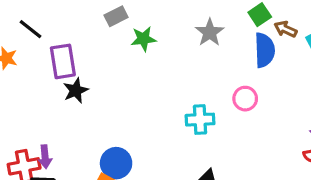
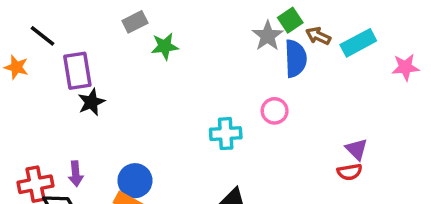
gray star: (210, 32) -> (268, 36), moved
purple arrow: (45, 157) -> (76, 174), moved

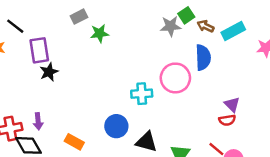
gray star: (268, 36) -> (171, 26), turned 30
blue semicircle: (296, 59) -> (203, 57), moved
pink circle: (275, 111) -> (175, 78), size x1.6
blue circle: (135, 181) -> (116, 126), moved

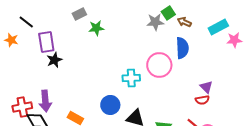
cyan rectangle: (233, 31) -> (218, 27), moved
purple arrow: (38, 121) -> (45, 101), size x1.5

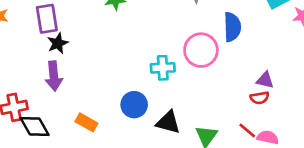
purple triangle: (206, 87) -> (265, 80), turned -32
purple arrow: (45, 101) -> (54, 76), moved

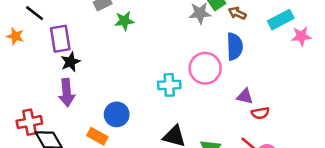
purple triangle: (265, 80) -> (245, 96), moved
blue circle: (134, 105) -> (117, 114), moved

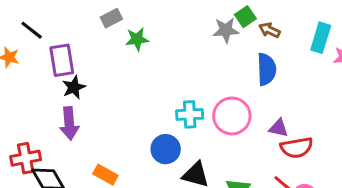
cyan rectangle: (281, 20) -> (321, 38), turned -45
pink circle: (205, 68) -> (232, 116), moved
red semicircle: (260, 113) -> (297, 148), size x1.5
blue circle: (117, 114) -> (166, 149), moved

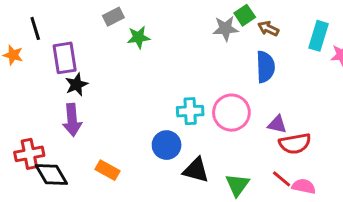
black line: (32, 30) -> (35, 28), turned 35

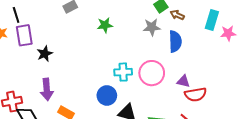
gray star: (226, 28) -> (152, 27), moved
green star: (138, 37) -> (105, 25), moved
purple rectangle: (65, 58) -> (24, 35), moved
purple arrow: (72, 120) -> (47, 89), moved

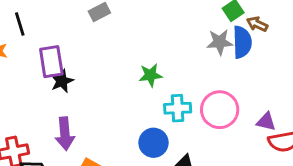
green star: (105, 25) -> (150, 75), moved
purple rectangle: (24, 35) -> (51, 62), moved
blue semicircle: (175, 41) -> (242, 42), moved

